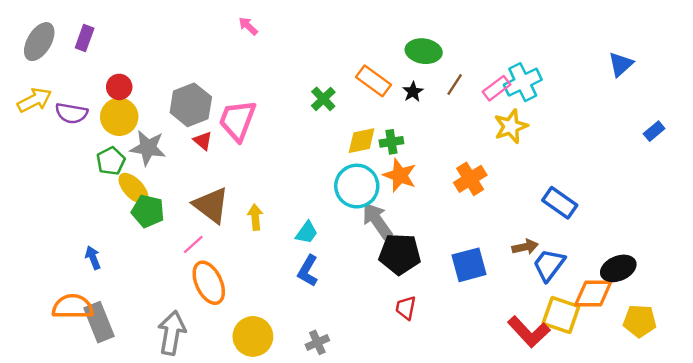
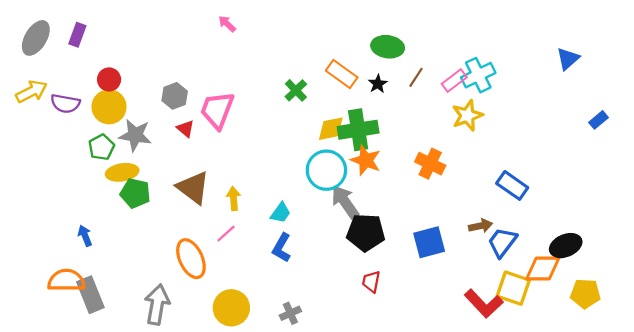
gray hexagon: (191, 105) -> (175, 96), size x0.7
green cross: (391, 142) -> (358, 130), size x1.8
orange cross: (470, 179) -> (430, 164), turned -32
yellow ellipse: (134, 188) -> (122, 172), turned -56
pink line: (193, 245) -> (226, 234), moved

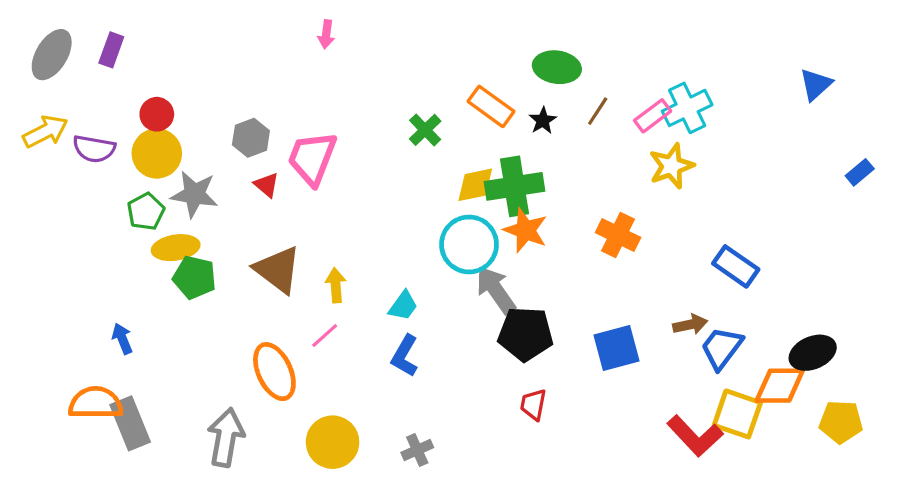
pink arrow: (227, 24) -> (326, 34), turned -126

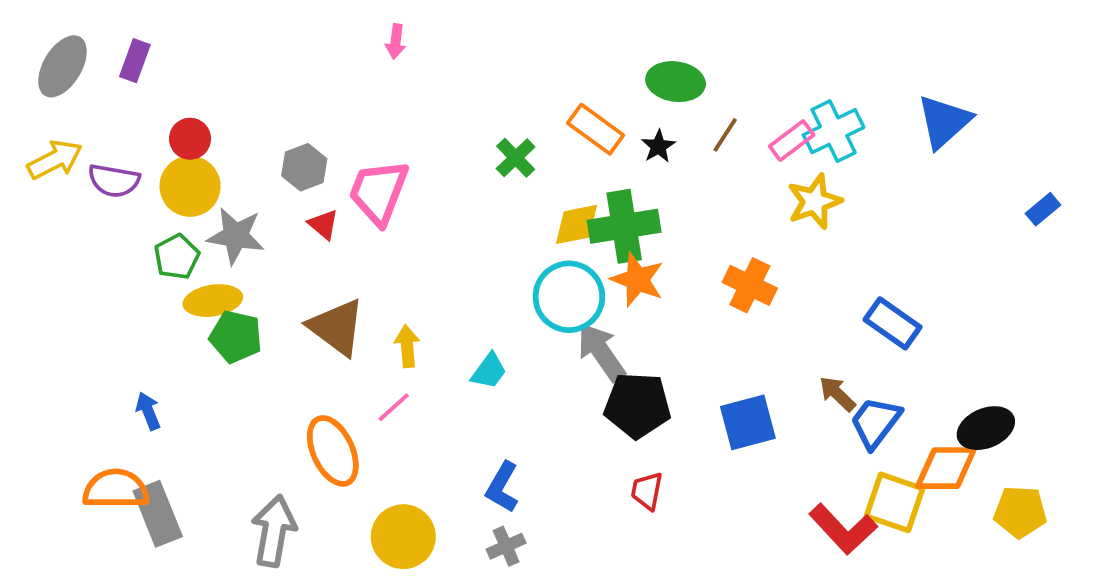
blue triangle: (816, 84) -> (944, 122), moved, size x1.4
brown arrow: (690, 324) -> (837, 394), turned -124
blue L-shape: (405, 356) -> (502, 487), moved

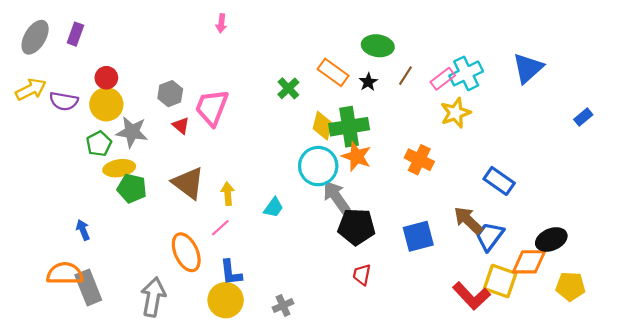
yellow diamond: (577, 224) -> (322, 126), turned -64
brown arrow: (837, 394) -> (468, 220), size x1.4
blue L-shape: (502, 487) -> (231, 272), moved, turned -36

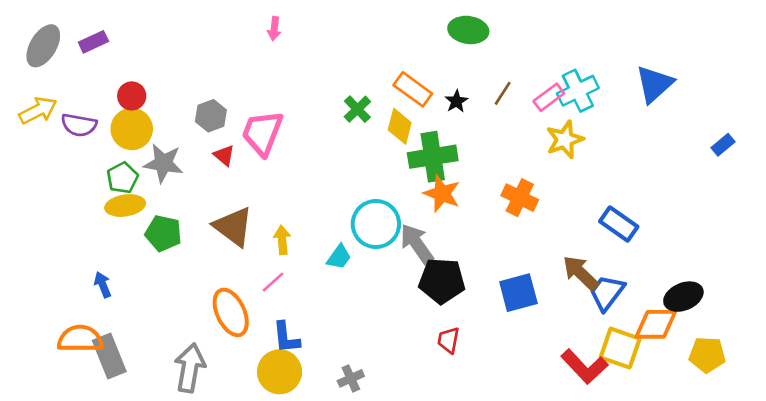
purple rectangle: (75, 34) -> (93, 42), turned 45
green ellipse: (378, 46) -> (468, 30), moved
yellow diamond: (322, 126) -> (400, 126), moved
cyan circle: (318, 166) -> (376, 224), moved
yellow ellipse: (119, 168) -> (125, 206), moved

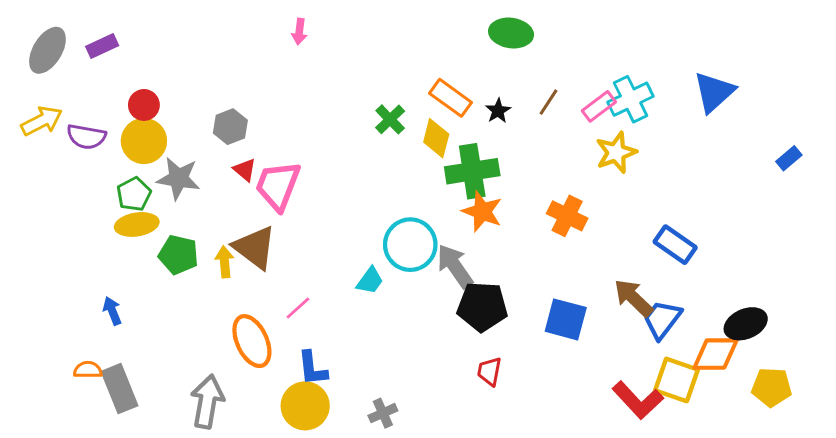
pink trapezoid: (262, 133) -> (278, 186), moved
yellow arrow: (282, 240) -> (225, 262), moved
blue square: (518, 293) -> (566, 319), turned 30
orange semicircle: (80, 339) -> (88, 370), size x0.6

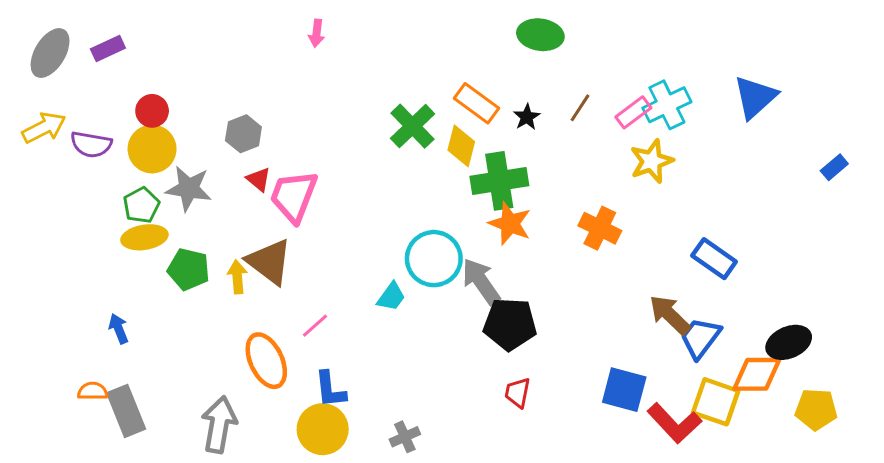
green cross: (390, 119) -> (412, 126), size x1.4
blue square: (566, 319) -> (624, 390), moved

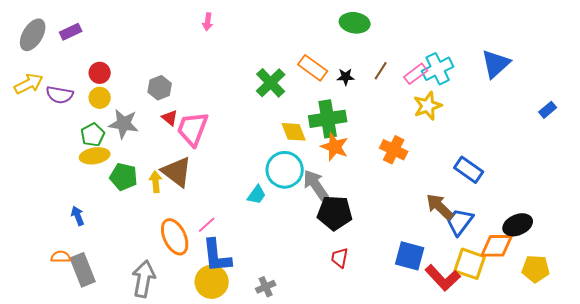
black star: (527, 117) -> (346, 77), turned 30
yellow diamond: (461, 146) -> (294, 132), moved, turned -36
yellow circle: (152, 149) -> (100, 98), size x0.7
pink line: (315, 326) -> (207, 225), moved
blue L-shape: (330, 390) -> (217, 256), size x1.4

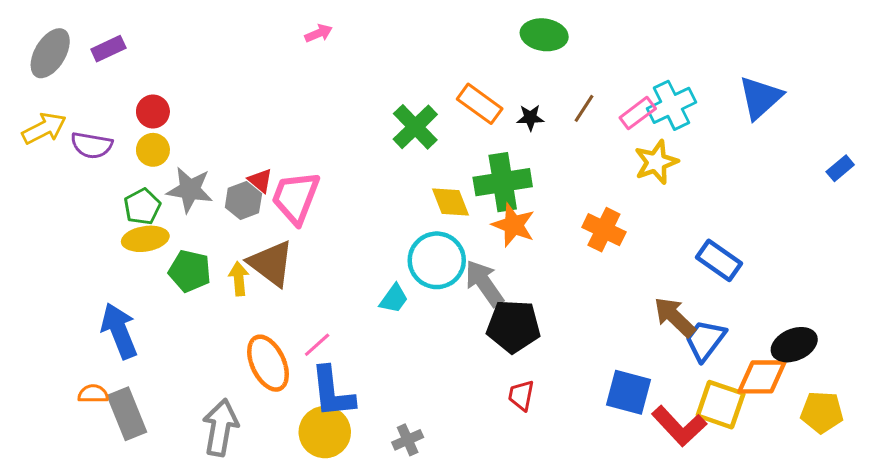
pink arrow: (208, 22) -> (319, 33), turned -120
gray hexagon: (160, 88) -> (243, 200), moved
blue arrow: (78, 216) -> (119, 331), size x1.8

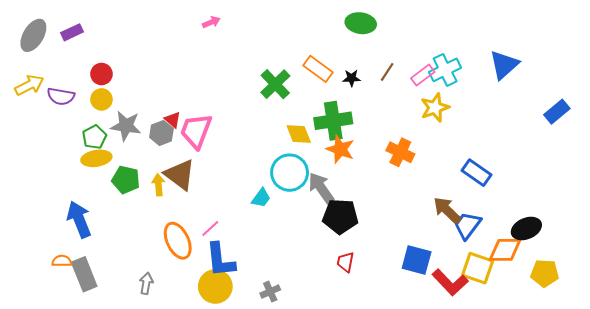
blue rectangle: (840, 168) -> (557, 112), size x1.4
gray arrow: (220, 428) -> (146, 283), size x0.6

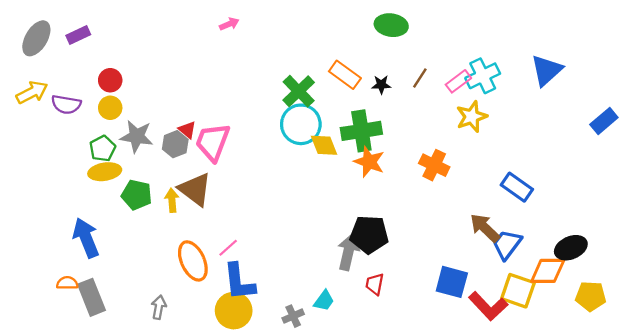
cyan circle: (290, 173) -> (301, 124), moved
gray arrow: (321, 188) -> (348, 252), moved, turned 48
cyan trapezoid: (261, 198) -> (324, 301), moved

